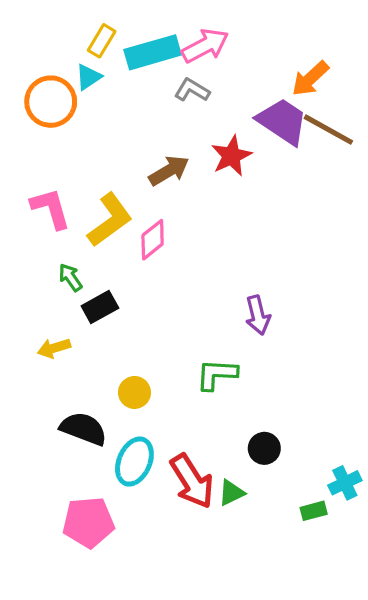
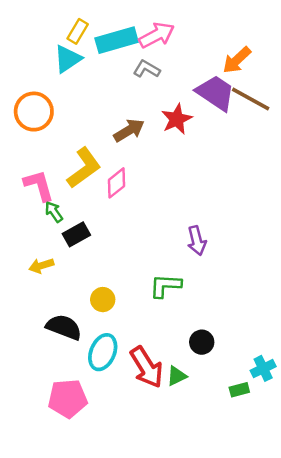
cyan triangle: (88, 77) -> (68, 59), size x1.4
orange circle: (51, 102) -> (34, 112), moved
pink L-shape: (51, 208) -> (39, 185), moved

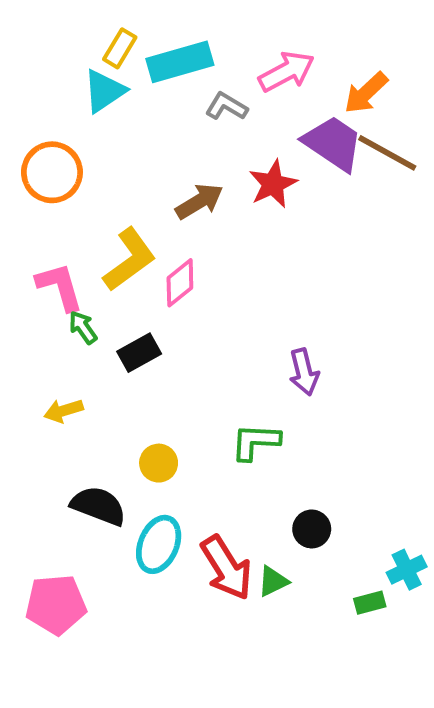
pink arrow: (157, 35) -> (287, 72), moved
black rectangle: (76, 234) -> (139, 353), moved
pink pentagon: (68, 399) -> (56, 605), moved

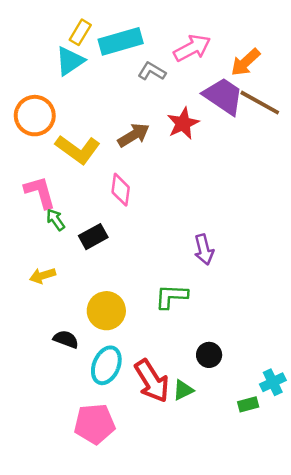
yellow L-shape: (130, 260) -> (78, 149), moved, turned 72
pink diamond: (180, 283) -> (121, 190), turned -44
yellow circle: (159, 463) -> (106, 311), size x1.5
black semicircle: (98, 506) -> (66, 339), size x0.7
pink pentagon: (56, 605) -> (95, 424), moved

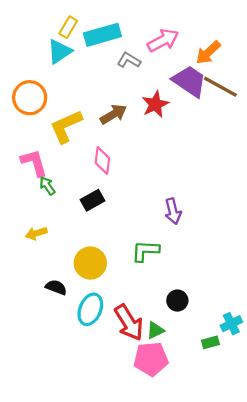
yellow L-shape: (78, 149) -> (66, 126), turned 120
black rectangle: (93, 237) -> (92, 200), moved
pink pentagon: (95, 424) -> (151, 359), moved

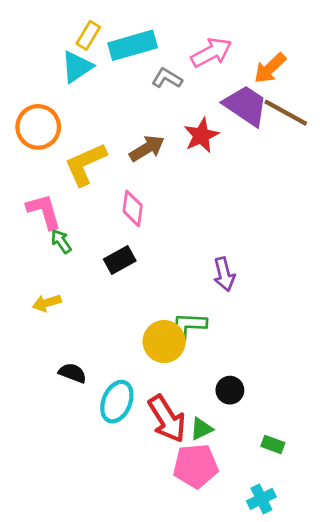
yellow circle: (90, 263) -> (164, 342), moved
cyan cross: (231, 324) -> (261, 499), moved
green rectangle: (210, 342) -> (273, 445), turned 35

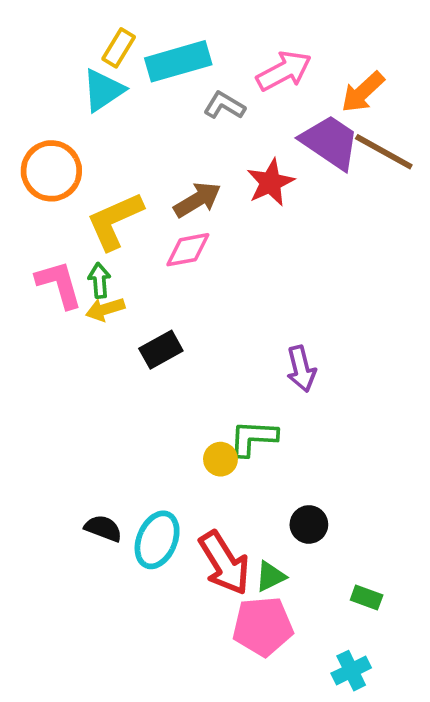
pink diamond: (133, 208) -> (188, 250), moved, turned 72
green arrow: (61, 241) -> (99, 280), moved, turned 30
yellow arrow: (47, 303) -> (105, 309), moved
yellow circle: (164, 342) -> (220, 459), size x0.6
black semicircle: (73, 373) -> (103, 528), moved

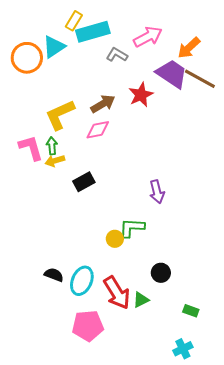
yellow rectangle: (119, 48) -> (74, 21), moved
orange circle: (51, 171) -> (27, 58), moved
pink pentagon: (263, 626) -> (88, 326), moved

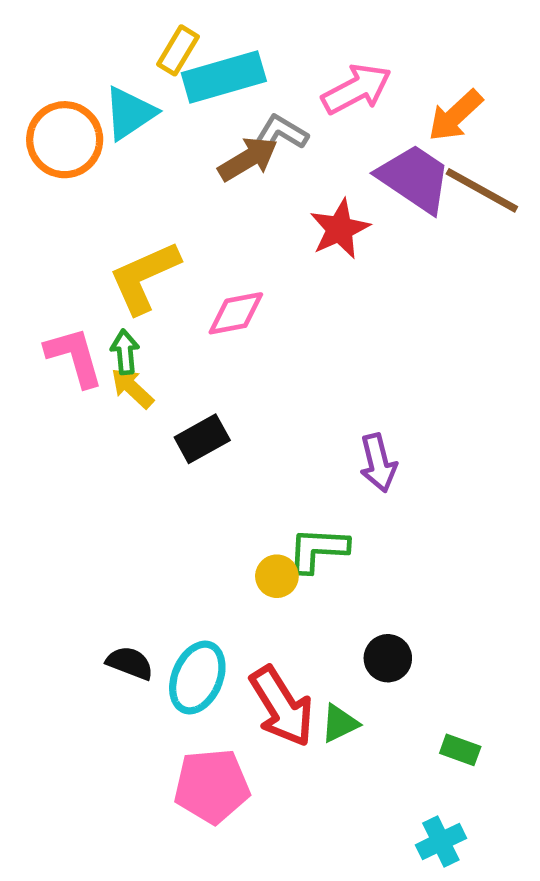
brown arrow: (103, 104) -> (248, 159), moved
yellow arrow: (55, 161) -> (132, 388), turned 60

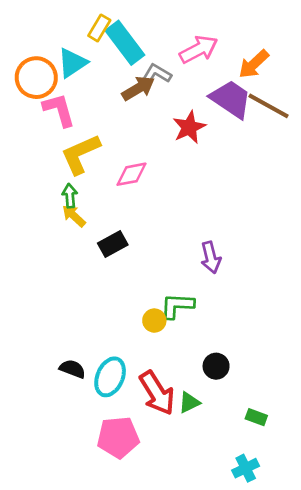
cyan rectangle: (224, 77) -> (125, 43), turned 69
pink L-shape: (74, 357) -> (59, 110), moved

